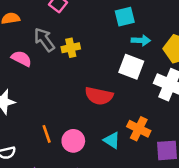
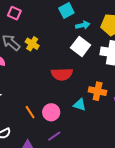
yellow cross: (71, 48) -> (32, 44), turned -32
white square: (131, 67) -> (81, 46), turned 30

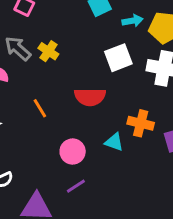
cyan arrow: (83, 25) -> (132, 21), moved
white square: (81, 46) -> (118, 58), turned 30
orange line: (30, 112) -> (40, 108), moved

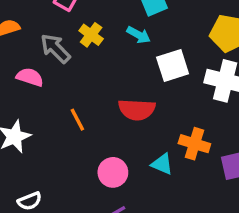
cyan arrow: (132, 21) -> (139, 35), moved, turned 36
yellow cross: (48, 51) -> (91, 35), moved

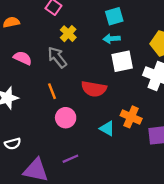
cyan arrow: (139, 35) -> (112, 39), moved, turned 140
gray arrow: (55, 48) -> (57, 57), moved
pink circle: (113, 172) -> (66, 118), moved

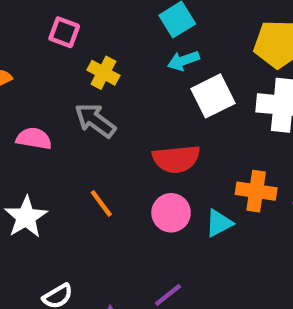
orange line: (52, 91) -> (101, 203), moved
pink circle: (66, 118) -> (171, 213), moved
cyan triangle: (107, 128) -> (219, 223), turned -42

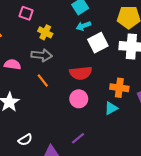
gray arrow: (95, 120) -> (42, 55), turned 150
orange line: (101, 203) -> (43, 81), moved
cyan triangle: (219, 223) -> (111, 108), moved

